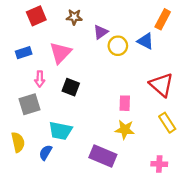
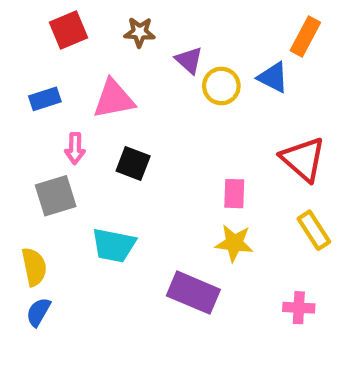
purple triangle: (101, 32) -> (189, 60), turned -42
pink triangle: (60, 53) -> (114, 99), turned 35
blue semicircle: (46, 153) -> (38, 312), moved

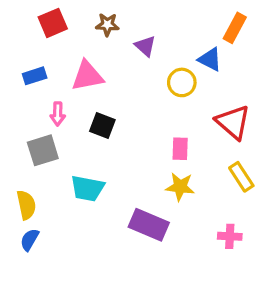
yellow circle: (221, 86) -> (182, 82), moved

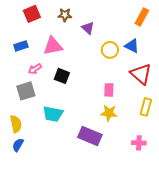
blue triangle: (210, 59) -> (132, 46), moved
pink arrow: (58, 114) -> (35, 69), turned 56
yellow rectangle: (241, 177) -> (146, 107), turned 48

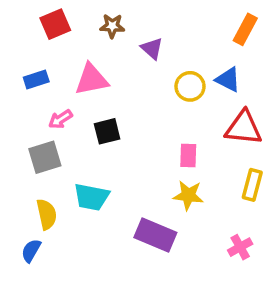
red triangle: (141, 74) -> (244, 128), turned -35
black square: (62, 76) -> (107, 131), turned -35
yellow semicircle: (16, 124) -> (47, 214), moved
pink cross: (139, 143) -> (240, 247), turned -32

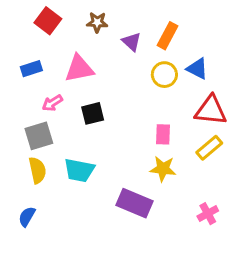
red square: (55, 24) -> (48, 21), turned -30
orange rectangle: (245, 29) -> (167, 36), moved
yellow rectangle: (252, 185) -> (209, 148), moved, turned 35
yellow semicircle: (47, 214) -> (37, 170), moved

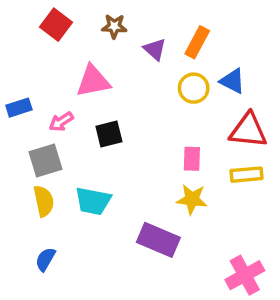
blue rectangle: (31, 69) -> (19, 108), moved
yellow rectangle: (209, 148) -> (247, 175), turned 35
pink cross: (208, 214) -> (245, 275), moved, size x1.5
blue semicircle: (27, 217) -> (45, 259), moved

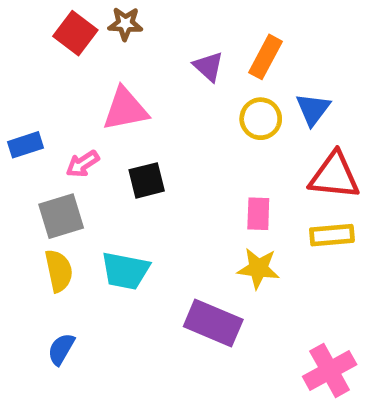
brown star: (114, 26) -> (125, 24), moved
blue triangle: (232, 81) -> (313, 109), turned 40

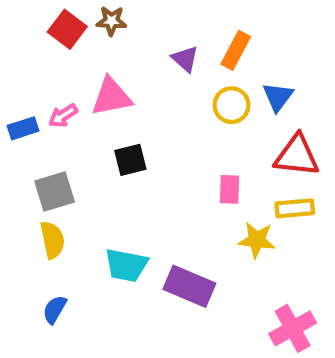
pink arrow: (83, 164) -> (63, 116), moved
yellow star: (258, 268) -> (257, 240), moved
cyan trapezoid: (125, 271) -> (126, 265), moved

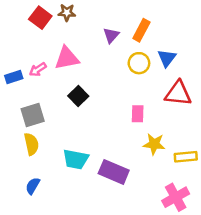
purple triangle: (185, 59) -> (111, 35), turned 30
black square: (130, 160) -> (78, 96), turned -30
yellow rectangle: (295, 208) -> (186, 157), moved

